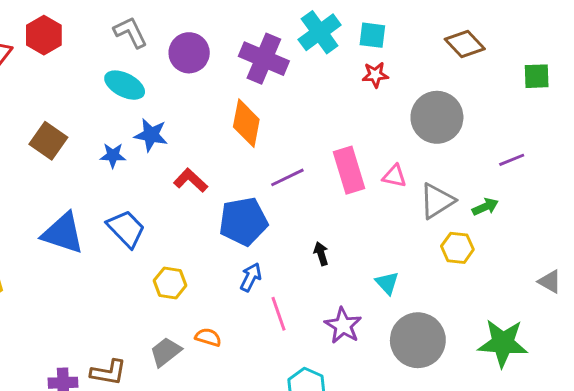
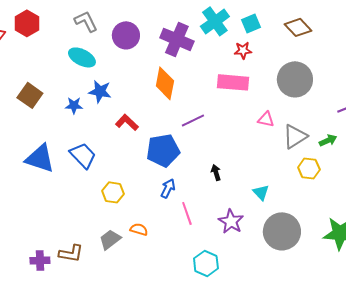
cyan square: (372, 35) -> (251, 23), turned -30
brown diamond: (465, 44) -> (298, 27), moved
red star: (375, 75) -> (243, 50), moved
pink rectangle: (349, 170) -> (233, 82), moved, turned -68

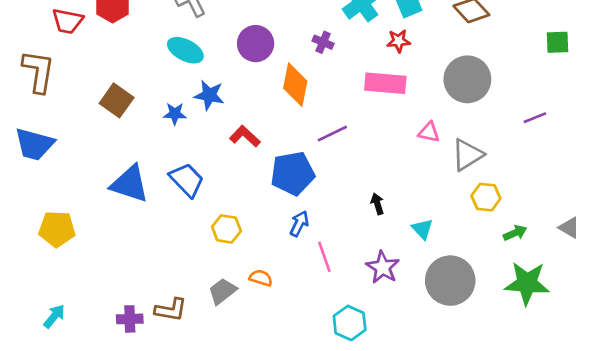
purple circle: (126, 35) -> (256, 44), moved
purple cross: (177, 39) -> (323, 42), moved, size x0.5
green arrow: (328, 140) -> (515, 233), moved
black arrow: (216, 172) -> (377, 204), moved

